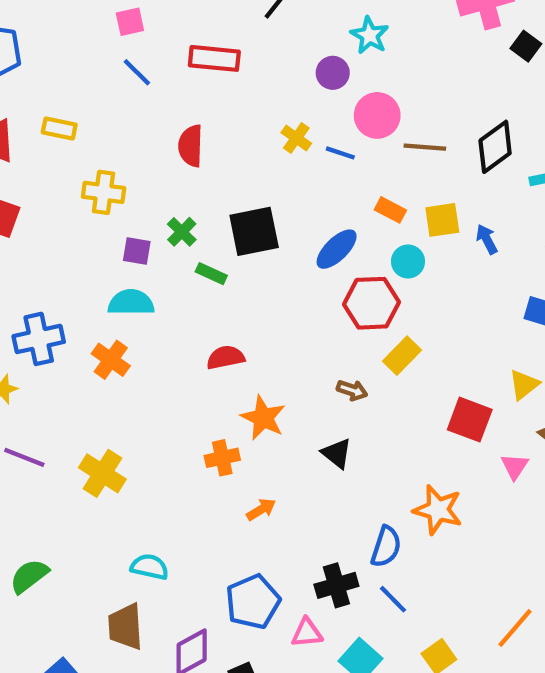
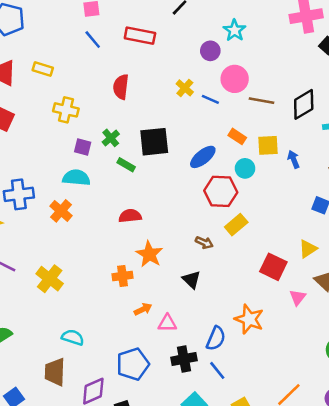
pink triangle: (307, 633) -> (167, 323), moved

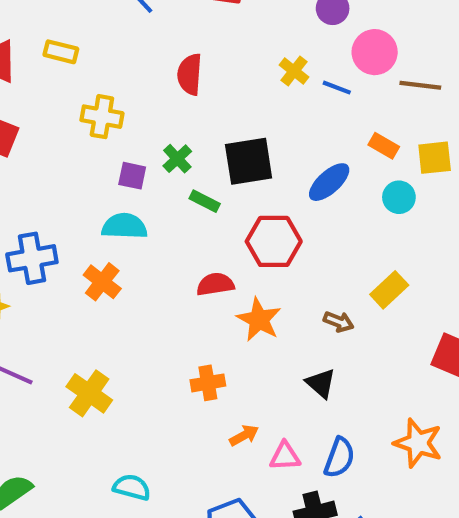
red hexagon: (221, 191) -> (274, 241), moved
orange star: (149, 254) -> (259, 320), moved
blue semicircle: (216, 338) -> (339, 458), moved

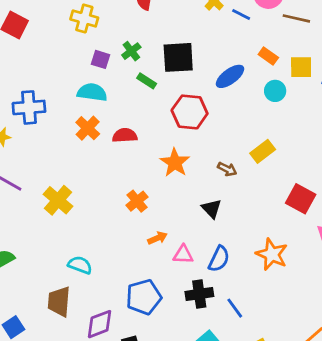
orange cross: (102, 282) -> (88, 128), moved
red semicircle: (215, 284) -> (125, 135), moved
orange cross: (208, 383) -> (137, 201), turned -35

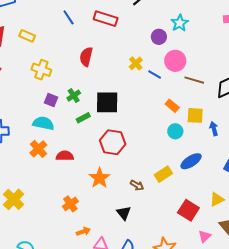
blue ellipse: (230, 76) -> (191, 161), moved
green rectangle: (147, 81) -> (83, 118), turned -64

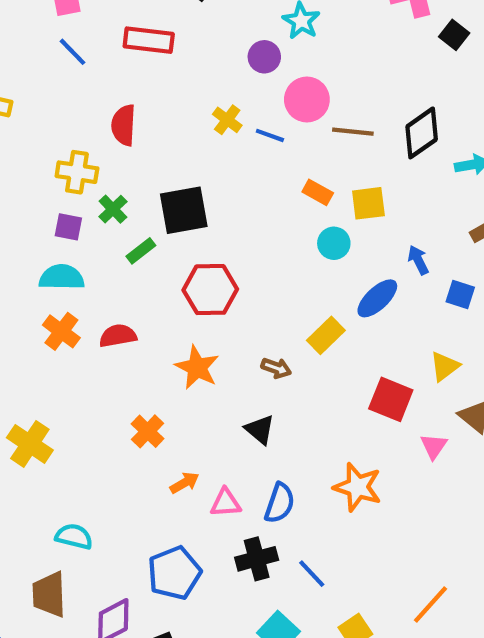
yellow cross: (41, 70) -> (77, 172), moved
blue arrow: (214, 129) -> (418, 260), moved

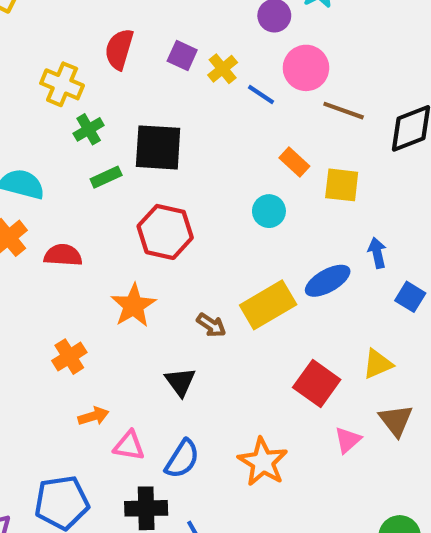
purple square: (68, 227) -> (182, 56), moved
cyan circle: (334, 243) -> (269, 211), moved
yellow rectangle: (326, 335) -> (268, 305), size x1.4

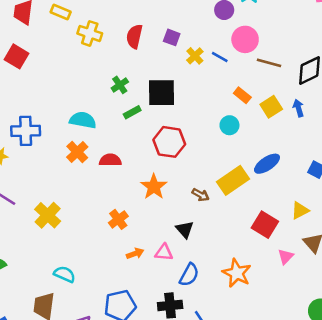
yellow cross: (223, 69) -> (195, 56), moved
yellow cross: (62, 84) -> (90, 33), moved
yellow square: (342, 185) -> (271, 107), turned -35
blue arrow: (377, 253) -> (298, 108), moved
pink triangle: (129, 446) -> (164, 252), moved

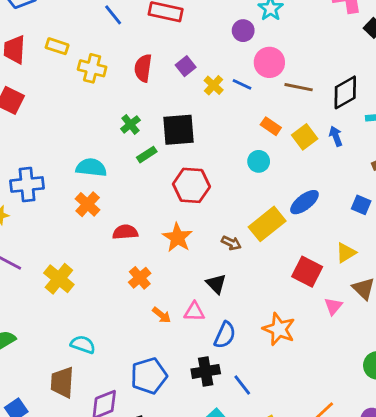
purple square: (172, 37) -> (186, 66), turned 35
red semicircle: (110, 160) -> (125, 232), moved
orange arrow: (135, 253) -> (162, 315), turned 63

